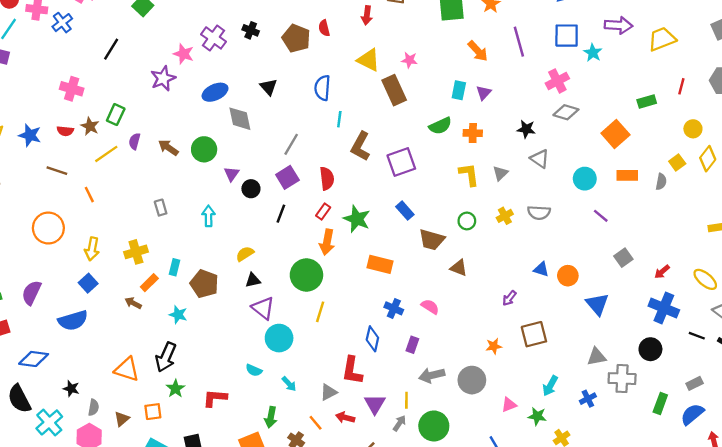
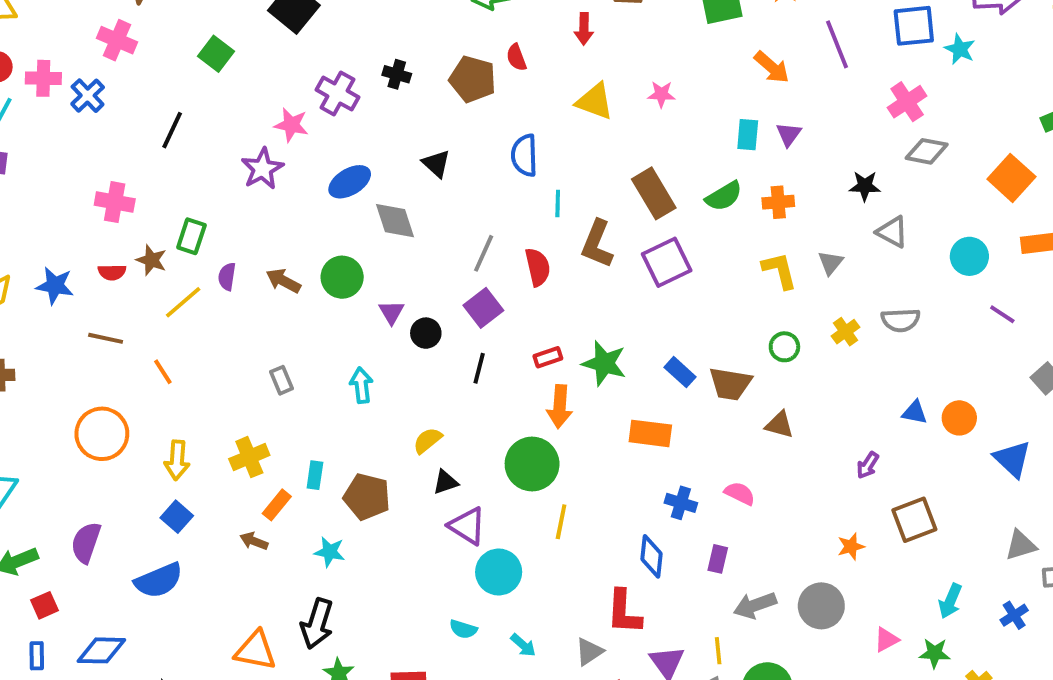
brown rectangle: (394, 90) -> (654, 193), moved
red semicircle: (327, 178) -> (538, 267), moved
red rectangle: (323, 211) -> (548, 357), turned 42
blue rectangle: (405, 211) -> (680, 372), moved

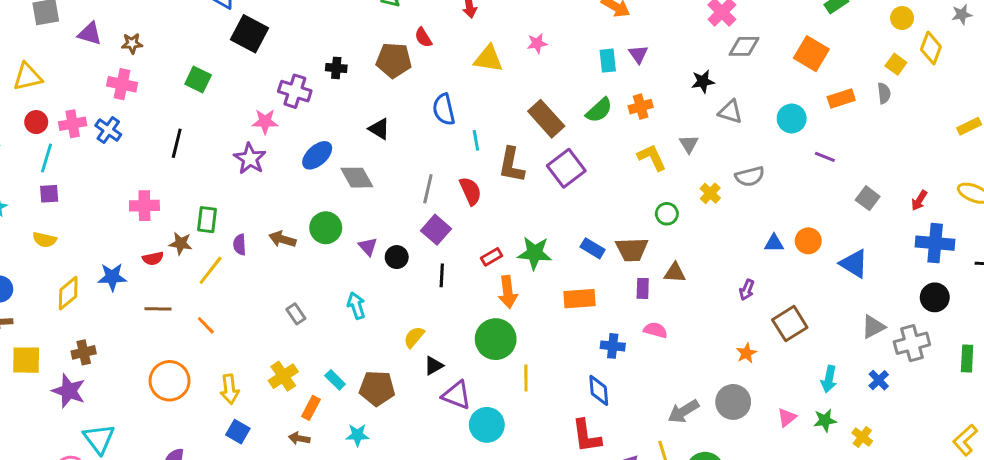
cyan rectangle: (315, 475) -> (335, 380), turned -42
purple rectangle: (718, 559) -> (643, 288), moved

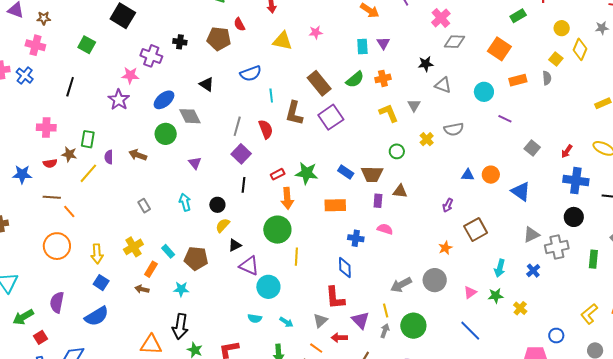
blue semicircle: (444, 109) -> (251, 73), turned -100
green circle: (326, 228) -> (166, 134), moved
black circle: (397, 257) -> (217, 205), moved
orange line: (206, 325) -> (69, 212), moved

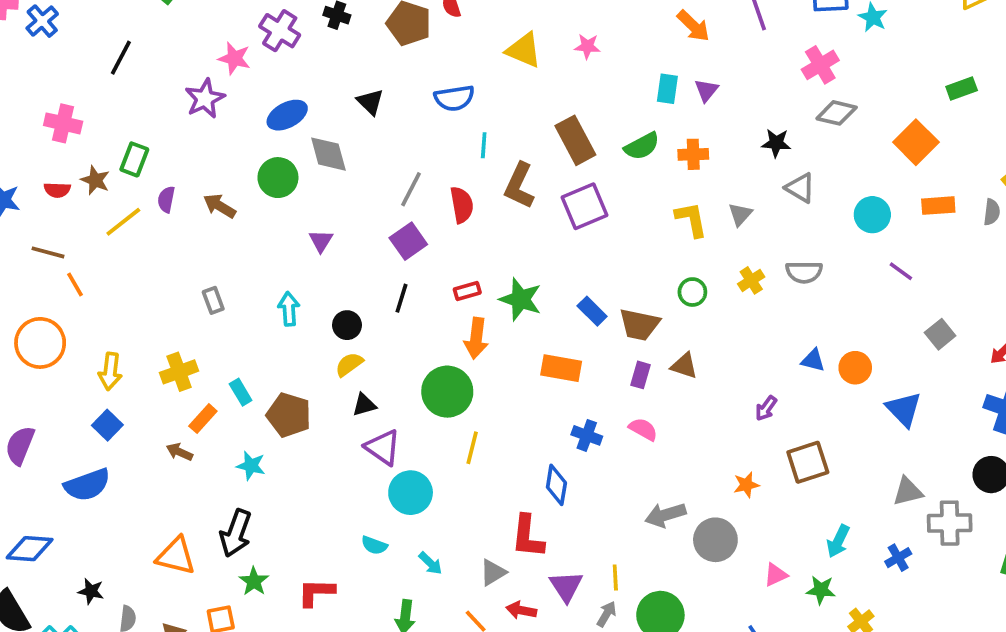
gray arrow: (401, 285) -> (665, 515), moved

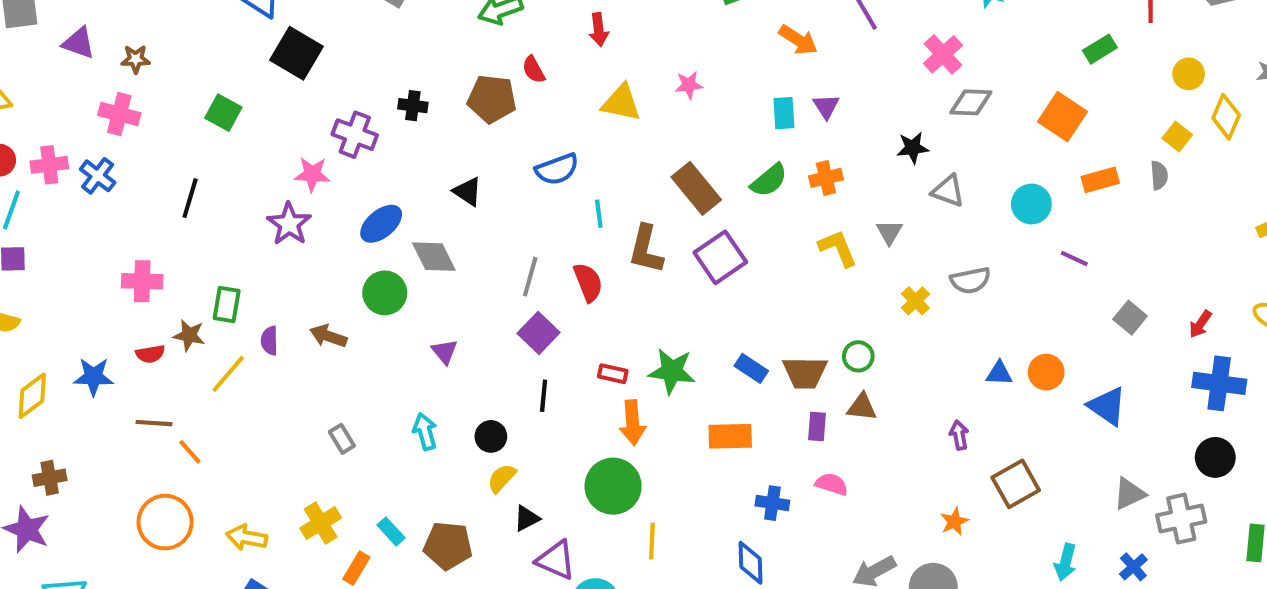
red rectangle: (467, 291) -> (613, 374), turned 40
green circle: (692, 292) -> (858, 356), moved
yellow arrow: (110, 371) -> (247, 537), turned 105
purple arrow: (766, 408) -> (959, 435), turned 145

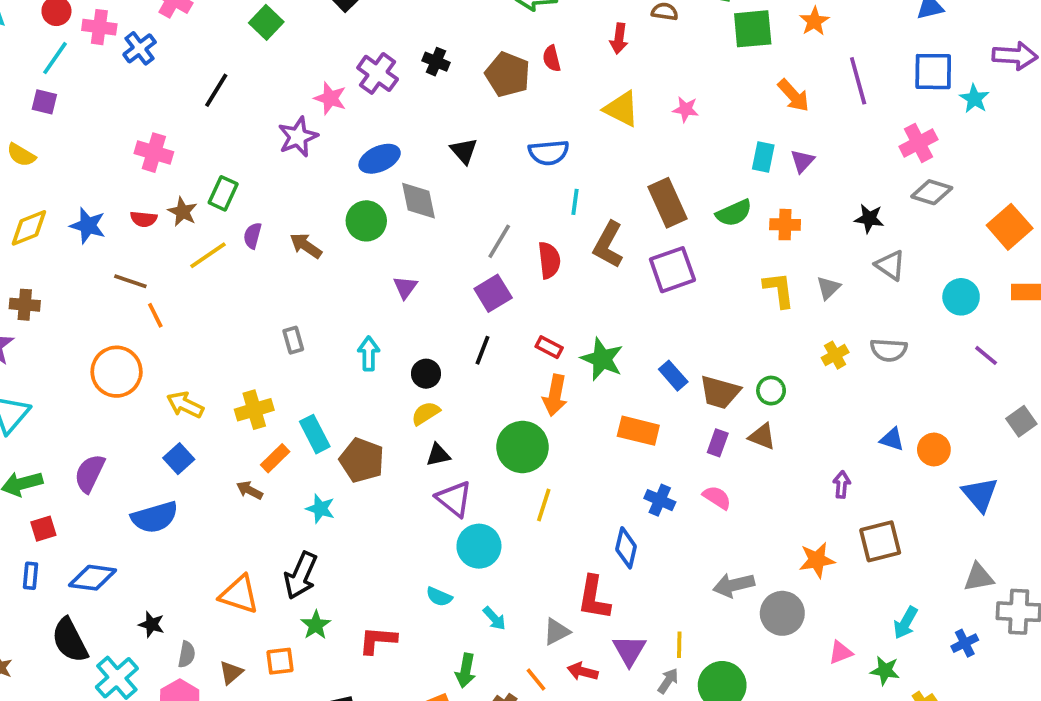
orange star: (954, 521) -> (817, 560), size x1.4
cyan rectangle: (391, 531) -> (315, 434), size x1.4

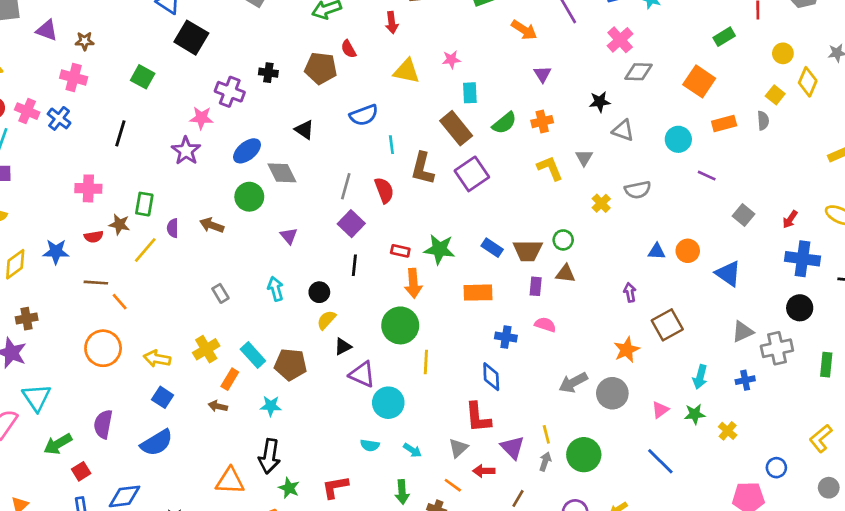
pink cross: (99, 27) -> (27, 111), turned 30
cyan rectangle: (763, 157) -> (470, 93), moved
blue cross: (965, 643) -> (745, 380), turned 30

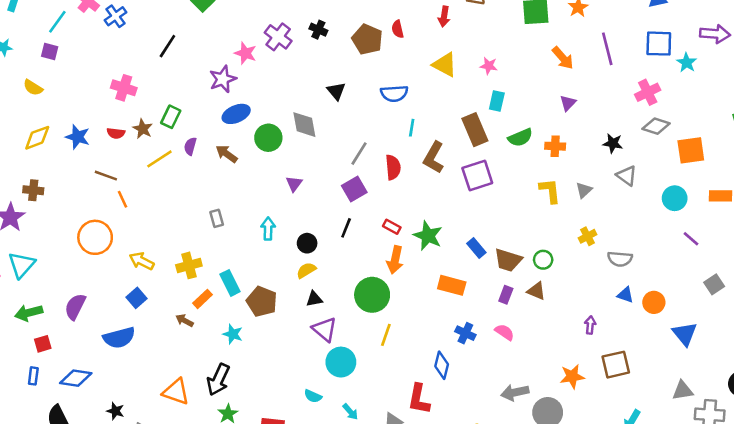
orange square: (699, 81) -> (691, 150), moved, turned 32
blue ellipse: (247, 151) -> (236, 114), moved
gray semicircle: (638, 190) -> (620, 259), moved

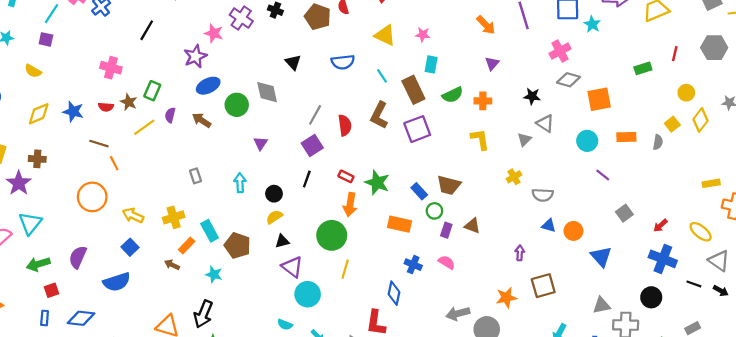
cyan line: (412, 128) -> (382, 76), moved, turned -40
gray triangle: (584, 190) -> (524, 139), moved
brown trapezoid: (508, 260) -> (449, 185), moved
green circle: (543, 260) -> (434, 211), moved

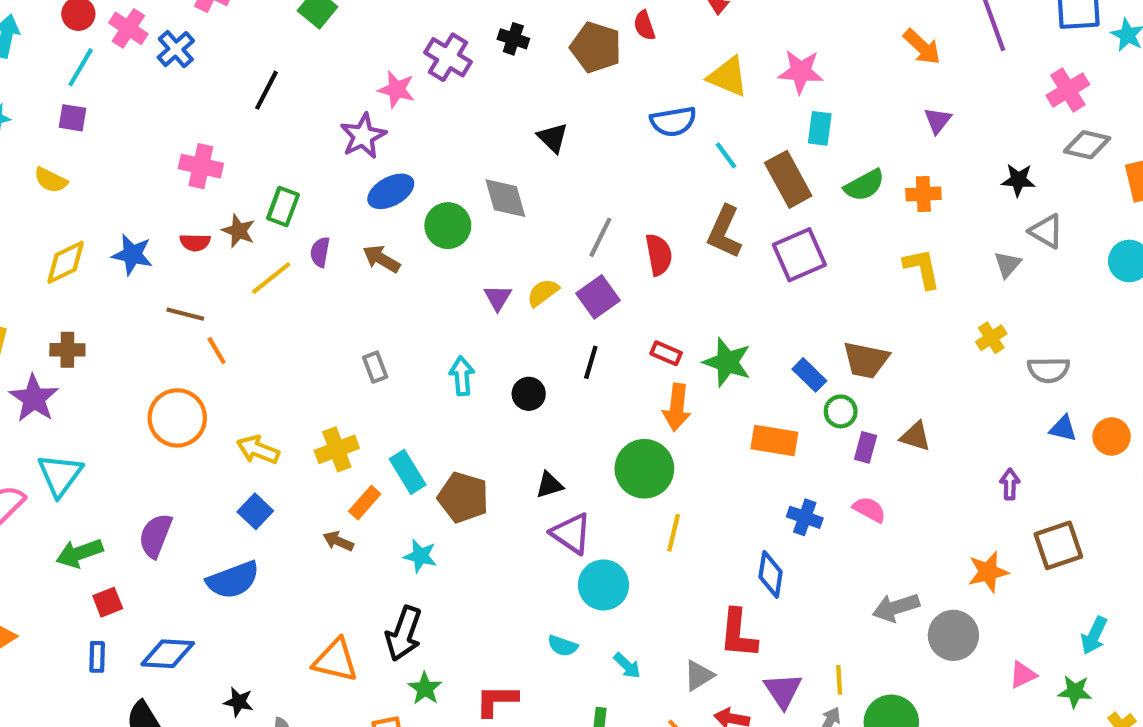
pink star: (423, 35) -> (801, 72), size x1.5
blue semicircle: (343, 62) -> (673, 121), moved
yellow semicircle: (274, 217) -> (543, 293), moved

